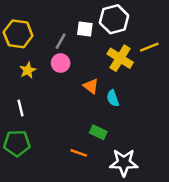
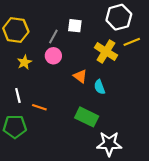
white hexagon: (114, 19) -> (119, 17), moved
green rectangle: (98, 132) -> (87, 117), size x1.5
orange line: (79, 153) -> (39, 107), moved

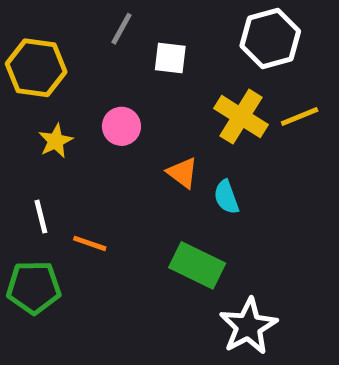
gray line: (53, 36) -> (121, 29), moved
yellow line: (132, 42) -> (300, 117), moved
white star: (109, 144) -> (248, 326), turned -30

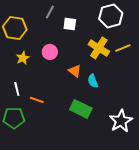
white star: (248, 326) -> (121, 121), moved

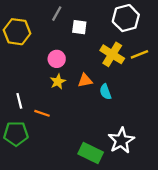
yellow star: (23, 58) -> (58, 82), moved
orange triangle: (75, 71) -> (85, 80), turned -48
green rectangle: (81, 109) -> (91, 153), moved
white star: (121, 121) -> (121, 141), moved

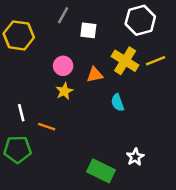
orange triangle: (85, 80) -> (95, 75), moved
white star: (121, 141) -> (135, 157), size x0.6

